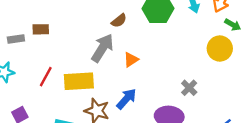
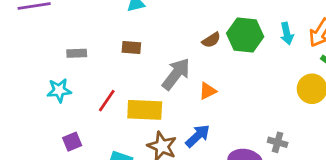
brown semicircle: (119, 21) -> (211, 40), moved
brown rectangle: (41, 29) -> (131, 47), moved
gray cross: (189, 88) -> (278, 142), moved, turned -35

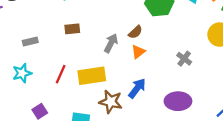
brown semicircle: (211, 40) -> (135, 32), moved
gray arrow: (176, 74) -> (111, 43), size x0.7
gray cross: (278, 142) -> (184, 59), moved, turned 32

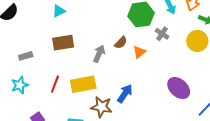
brown rectangle: (72, 29) -> (63, 43), size x1.5
orange triangle: (138, 52) -> (139, 52), moved
gray cross: (184, 59) -> (162, 34), moved
purple ellipse: (178, 101) -> (179, 88), moved, turned 45

